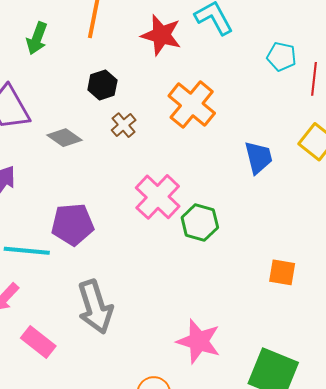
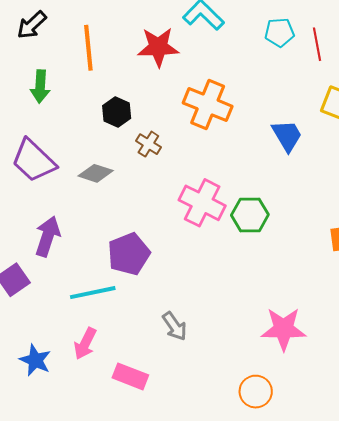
gray arrow: (95, 307) -> (175, 326), size x0.6

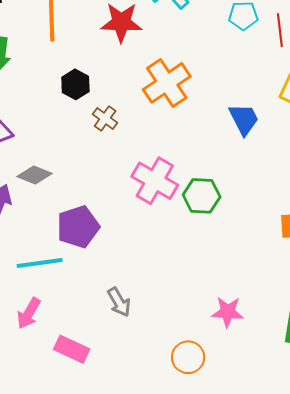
orange cross: (208, 105) -> (167, 83), turned 30
gray diamond: (96, 173) -> (35, 175), moved
pink star: (284, 329) -> (228, 312), size x0.7
orange circle: (256, 392) -> (188, 357), moved

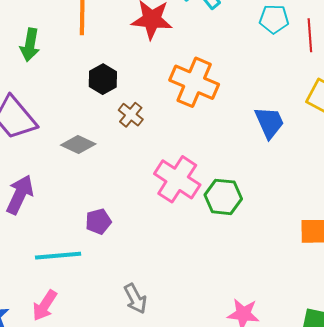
orange cross: (167, 83) -> (194, 82), turned -36
gray diamond: (35, 175) -> (78, 144), moved
purple pentagon: (78, 227) -> (98, 222), size x0.6

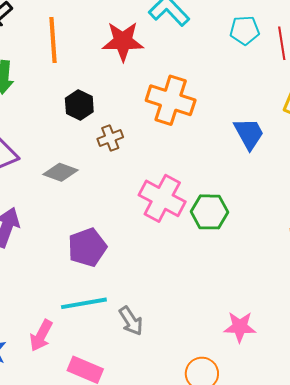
brown cross: (131, 115) -> (110, 138), turned 35
purple pentagon: (98, 222) -> (87, 247), size x1.5
cyan line: (58, 256) -> (84, 303), moved

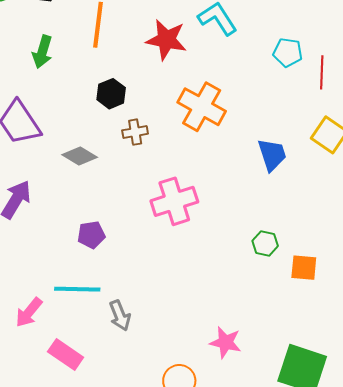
pink cross: (162, 198) -> (174, 201), turned 33
green hexagon: (210, 212) -> (265, 243), moved, size x0.7
purple pentagon: (87, 247) -> (91, 235), size x0.7

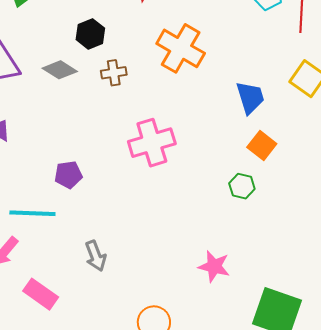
gray diamond: (80, 156) -> (60, 70), moved
orange square: (304, 268) -> (262, 145), moved, turned 32
cyan line: (77, 289) -> (32, 213), moved
pink star: (225, 342) -> (214, 266), moved

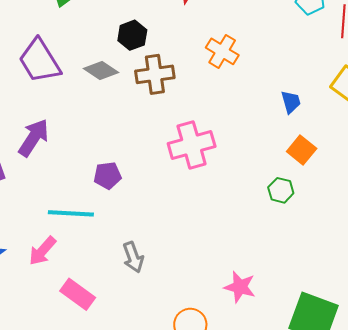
orange cross: (181, 48) -> (222, 51), size x0.7
brown cross: (114, 73) -> (155, 74), size x1.5
blue trapezoid: (250, 98) -> (291, 102), size x0.7
pink star: (214, 266) -> (240, 287), moved

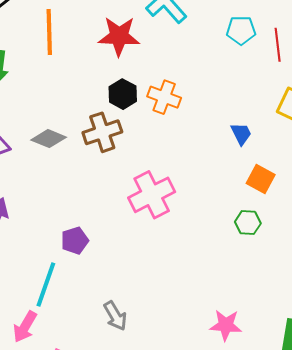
black hexagon: (132, 35) -> (123, 94), moved
cyan line: (71, 213) -> (46, 285), turned -63

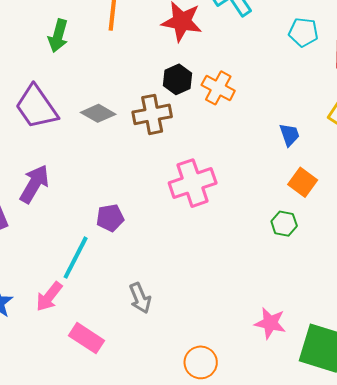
pink star: (226, 325) -> (270, 323), moved

